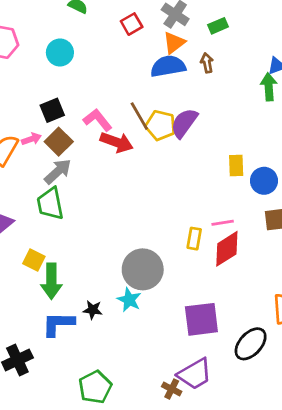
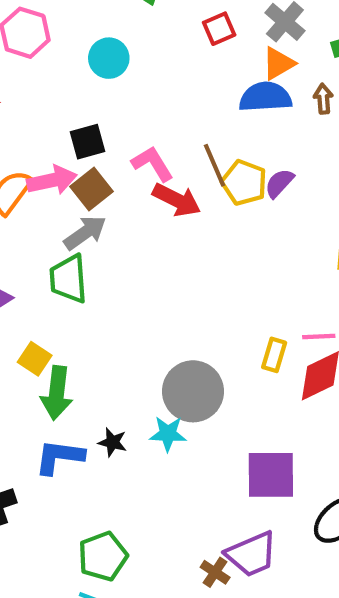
purple semicircle: (184, 123) -> (279, 183), size x0.7
pink arrow: (31, 139) -> (52, 180), size x1.6
cyan star: (129, 300) -> (168, 434), turned -30

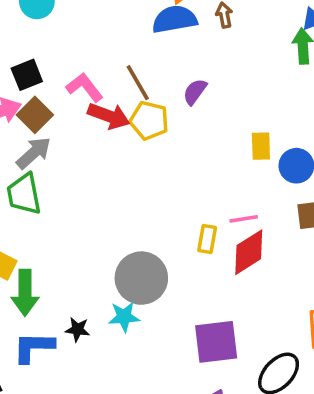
yellow pentagon: (244, 183) -> (149, 120), moved

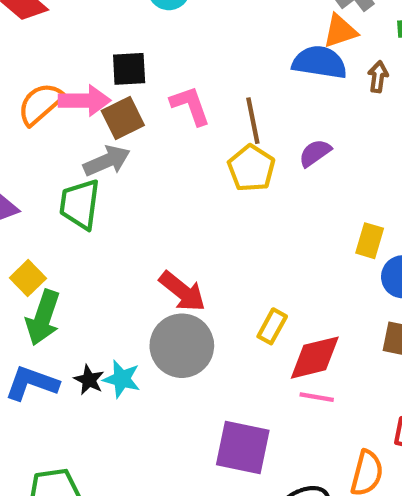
red arrow: (109, 116) -> (182, 291), moved
pink line: (244, 219) -> (317, 397), moved
cyan star: (124, 317) -> (122, 379), moved

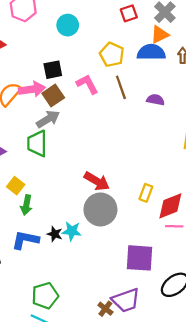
purple semicircle: (315, 153) -> (155, 100), turned 54
yellow pentagon: (251, 168) -> (112, 55), moved
green arrow: (43, 318) -> (26, 205), size x0.7

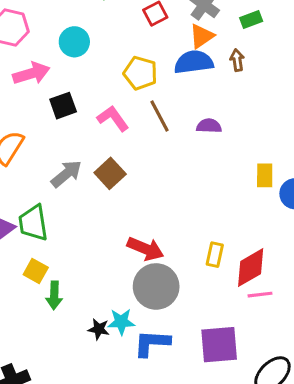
pink arrow: (32, 89) -> (31, 73), moved
brown square: (53, 96) -> (110, 173), moved
green trapezoid: (37, 143) -> (33, 223), moved
blue L-shape: (25, 240) -> (152, 343), moved

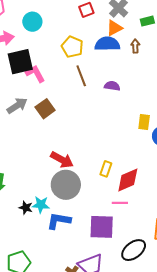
black square: (63, 106) -> (20, 62), size x1.5
pink L-shape: (113, 118) -> (35, 74), moved
pink line: (260, 295) -> (120, 203), moved

